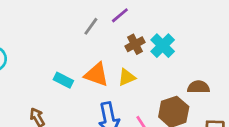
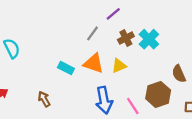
gray line: (91, 26) -> (92, 33), moved
brown semicircle: (198, 87) -> (179, 74), turned -114

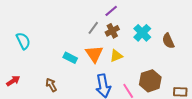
brown cross: (126, 38) -> (112, 31), moved
orange triangle: (94, 63) -> (94, 54), turned 36
brown semicircle: (179, 74) -> (168, 41), moved

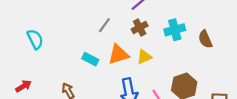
gray line: (93, 28) -> (104, 25), moved
cyan cross: (142, 33) -> (175, 30), turned 30
orange triangle: (94, 54) -> (118, 54), turned 48

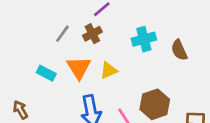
brown cross: (140, 27) -> (92, 34), moved
orange triangle: (118, 54) -> (79, 68), turned -45

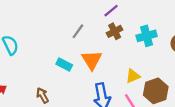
brown cross: (92, 34) -> (115, 31), moved
yellow triangle: (109, 70) -> (133, 76), moved

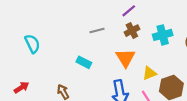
gray line: (78, 31) -> (97, 31), turned 40
orange triangle: (92, 60) -> (125, 58), moved

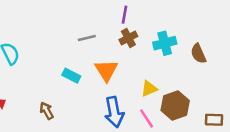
purple line: (129, 11) -> (124, 15), turned -40
orange triangle: (125, 58) -> (106, 70), moved

